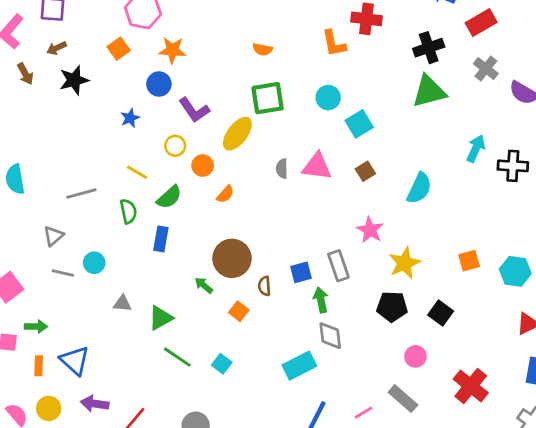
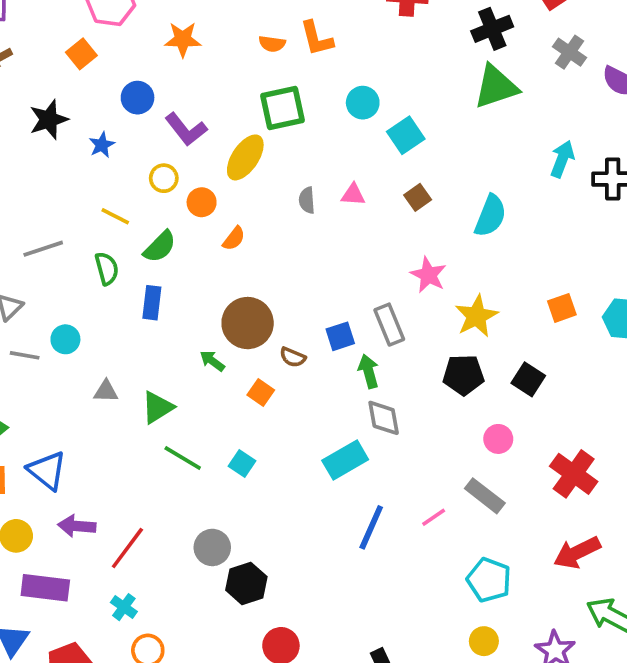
orange L-shape: (334, 43) -> (316, 38), moved
orange star: (172, 50) -> (183, 39), moved
black star: (74, 80) -> (49, 120), moved
pink triangle: (317, 166) -> (353, 195), size x0.6
brown semicircle: (264, 286) -> (293, 357), turned -60

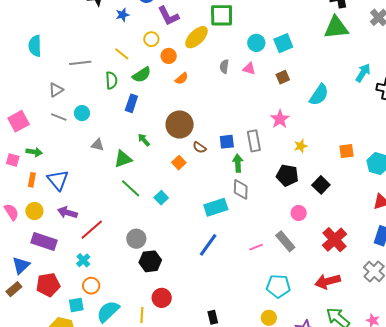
cyan circle: (363, 103) -> (256, 43), moved
yellow star: (476, 316) -> (301, 146), size x0.6
green arrow: (212, 361) -> (144, 140), moved
blue line: (371, 527) -> (208, 245), moved
cyan pentagon: (489, 580) -> (278, 286), turned -30

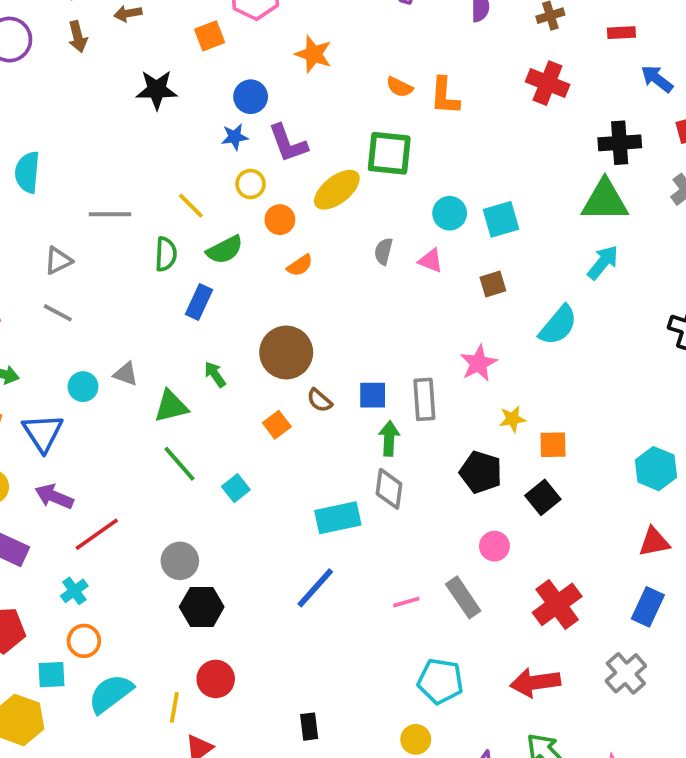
blue star: (122, 15) -> (235, 137), moved
cyan arrow: (363, 73) -> (603, 262), moved
cyan circle: (82, 113) -> (83, 387), moved
orange square: (347, 151) -> (553, 445), moved

